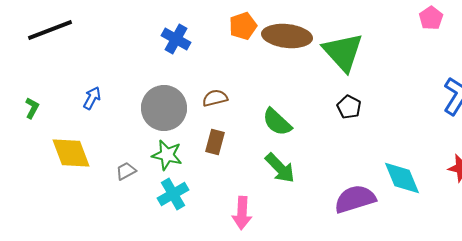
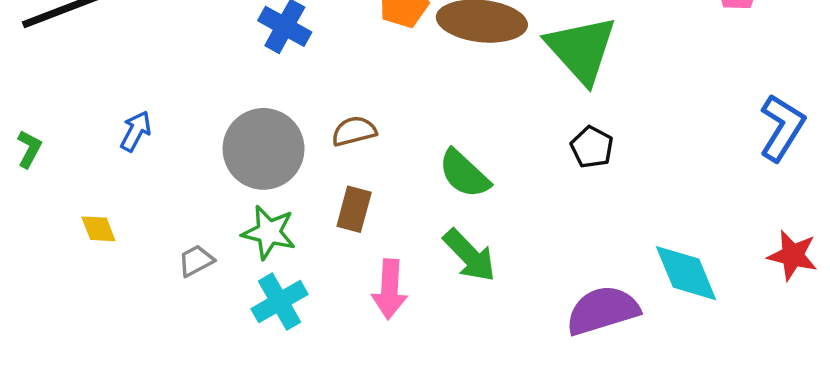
yellow diamond: (71, 153) -> (98, 229), size x0.5
pink arrow: (242, 213) -> (390, 289), moved

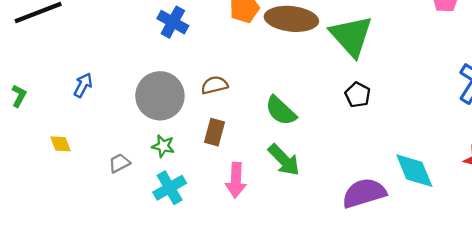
green star: (269, 232) -> (163, 146), size x0.7

